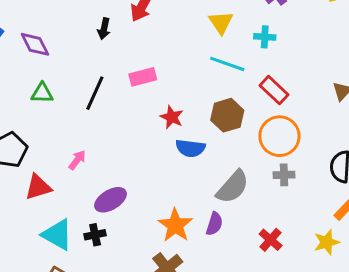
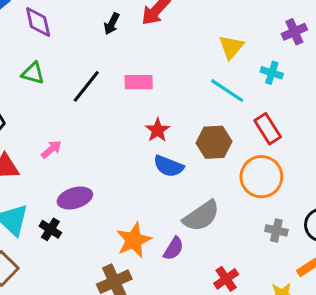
gray cross: (284, 175) -> (276, 230), moved
black cross: (95, 235) -> (50, 229), turned 30

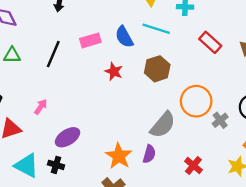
red rectangle: (268, 129) -> (210, 42), moved
blue semicircle: (169, 166) -> (124, 37), moved, turned 55
orange circle: (261, 177) -> (196, 101), moved
gray cross: (276, 230) -> (220, 120), turned -35

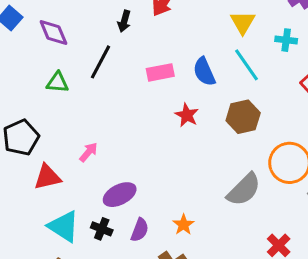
cyan line: (156, 29) -> (246, 65), turned 32
black line: (53, 54) -> (101, 62), moved
purple semicircle: (149, 154) -> (140, 230), moved
orange star: (119, 156) -> (183, 225), size x0.6

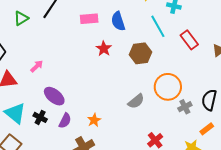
cyan line: (246, 65) -> (158, 26), moved
green triangle: (58, 82) -> (21, 18), turned -42
gray semicircle: (244, 190) -> (136, 101), size x0.7
purple ellipse: (120, 195) -> (54, 96), turned 60

